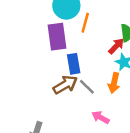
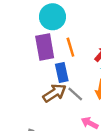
orange line: (85, 23) -> (70, 47), moved, turned -30

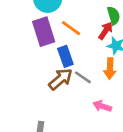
orange line: (70, 47) -> (71, 28), turned -30

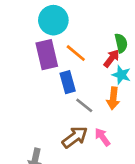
brown arrow: (61, 79) -> (75, 137), moved
pink arrow: (102, 106) -> (102, 137), turned 30

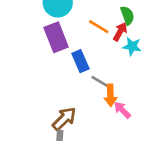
orange line: (76, 53) -> (99, 27), moved
orange arrow: (113, 98) -> (110, 95), moved
brown arrow: (75, 137) -> (64, 119), moved

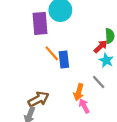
orange line: (99, 27) -> (52, 53), moved
purple rectangle: (56, 37) -> (40, 23), moved
gray line: (100, 82) -> (99, 82), moved

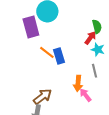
gray line: (99, 82) -> (95, 71), turned 40

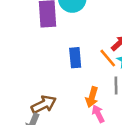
orange line: (47, 52) -> (108, 58), moved

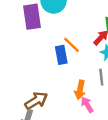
orange line: (108, 58) -> (72, 45), moved

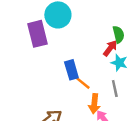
orange line: (72, 45) -> (82, 82), moved

